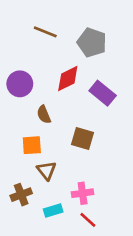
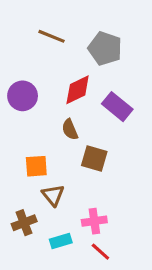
brown semicircle: (44, 115) -> (70, 129), moved

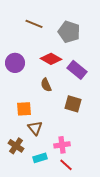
red diamond: (78, 90) -> (51, 59), turned 55
brown square: (94, 158) -> (73, 104), moved
brown cross: (24, 223) -> (16, 146), turned -35

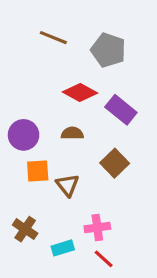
purple circle: (15, 63) -> (24, 135), moved
brown semicircle: (46, 85) -> (72, 133), turned 112
brown square: (73, 104) -> (115, 163), turned 30
brown triangle: (35, 128) -> (68, 185), moved

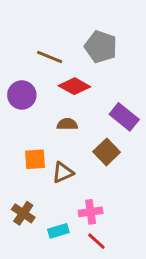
brown line: (53, 38) -> (50, 57), moved
purple rectangle: (121, 110) -> (124, 117), moved
purple circle: (24, 135) -> (22, 95), moved
brown triangle: (68, 185) -> (63, 172), turned 45

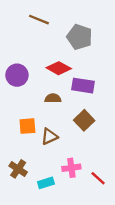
brown line: (50, 57) -> (39, 20), moved
purple rectangle: (124, 117) -> (83, 86), moved, turned -30
red line: (96, 241) -> (98, 178), moved

